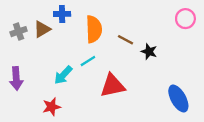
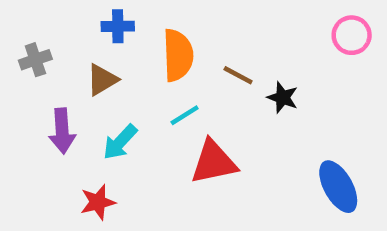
brown triangle: (42, 29) -> (102, 80), moved
cyan line: (88, 61) -> (185, 115), moved
purple arrow: (16, 79) -> (62, 131), moved

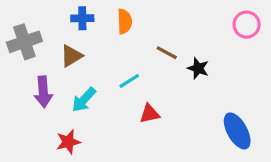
orange semicircle: (178, 55) -> (125, 21), moved, size x0.7
gray cross: (35, 60) -> (24, 42), size x1.5
red triangle: (214, 162) -> (150, 114), size x0.6

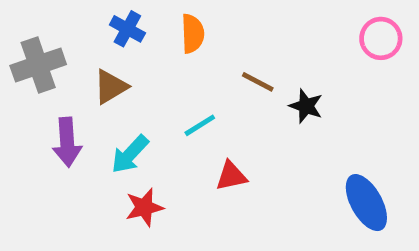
blue cross: (82, 18) -> (127, 29), turned 30
red star: (68, 142) -> (144, 207), moved

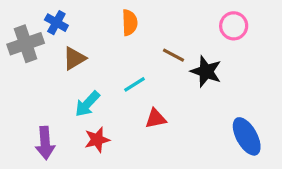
blue cross: (127, 29) -> (56, 23), moved
pink circle: (381, 38) -> (234, 26), moved
black star: (306, 106) -> (206, 71), size x1.4
purple arrow: (67, 142) -> (45, 143), moved

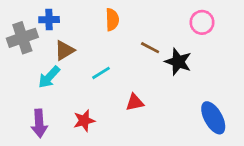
blue cross: (56, 23) -> (49, 20), turned -30
cyan line: (134, 84) -> (101, 73), moved
cyan arrow: (87, 104) -> (49, 77), moved

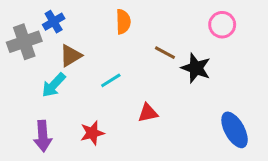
blue cross: (49, 20) -> (54, 22), turned -30

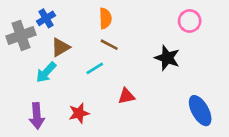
brown line: (165, 53) -> (109, 45), moved

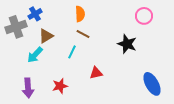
cyan line: (95, 68) -> (72, 52), turned -32

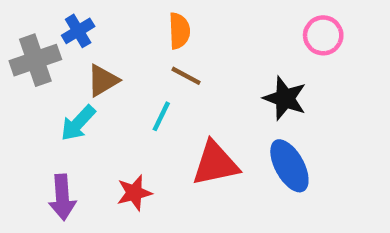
red triangle: (96, 73) -> (215, 164), size x1.6
blue ellipse: (152, 84) -> (289, 166), moved

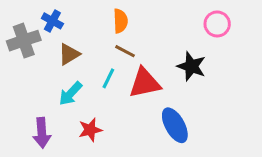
blue cross: (78, 31) -> (52, 21), turned -30
cyan arrow: (78, 123) -> (71, 94), moved
red triangle: (215, 164) -> (145, 83), moved
blue ellipse: (289, 166) -> (175, 125), moved

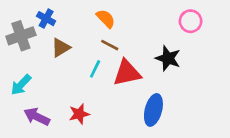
orange semicircle: (120, 21) -> (106, 19), turned -42
cyan arrow: (71, 94) -> (21, 85), moved
blue ellipse: (175, 125) -> (153, 110), turned 44
purple arrow: (42, 133) -> (37, 117), turned 120

